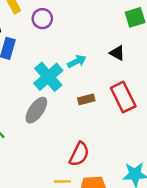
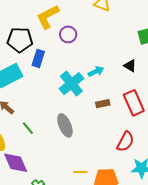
gray ellipse: (36, 110) -> (65, 125), moved, turned -60
red semicircle: (79, 154) -> (125, 142), moved

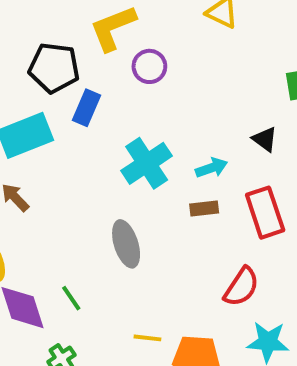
cyan arrow: (96, 71) -> (211, 168), moved
green line: (28, 128) -> (71, 298), moved

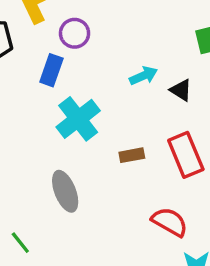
blue rectangle: (86, 108) -> (51, 70), moved
cyan arrow: (211, 168) -> (143, 76), moved
red semicircle: (241, 287) -> (170, 222), turned -90

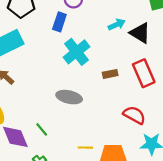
black triangle: (181, 90) -> (140, 33), size x1.5
gray ellipse: (65, 191) -> (69, 97), turned -55

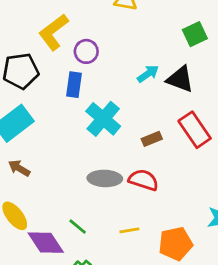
red semicircle: (134, 115) -> (143, 180), moved
yellow line: (85, 148) -> (129, 230), moved

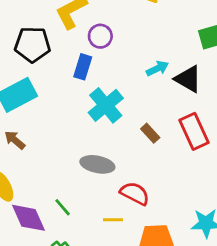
brown rectangle: (152, 139) -> (150, 133), turned 60
red semicircle: (143, 180) -> (135, 193), moved

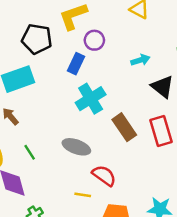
cyan arrow: (157, 68) -> (140, 60), moved
brown rectangle: (150, 133) -> (124, 127), size x1.6
green line: (63, 207) -> (30, 152), moved

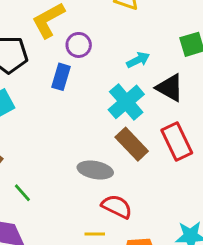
cyan cross: (91, 99) -> (126, 102), moved
gray ellipse: (76, 147) -> (95, 170), moved

